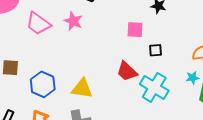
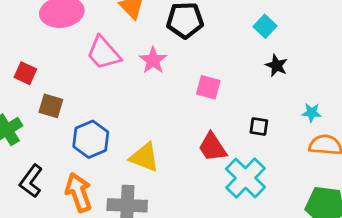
pink square: (135, 30) -> (208, 87), moved
cyan star: (193, 78) -> (311, 113), moved

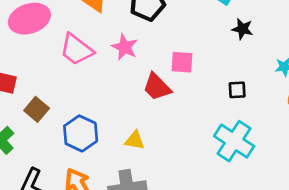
brown square: (51, 106) -> (37, 109), turned 35
red trapezoid: (212, 147) -> (157, 87), moved
yellow triangle: (144, 157) -> (135, 140), size x0.7

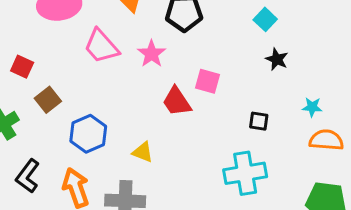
cyan cross: (234, 141) -> (245, 173), turned 36

